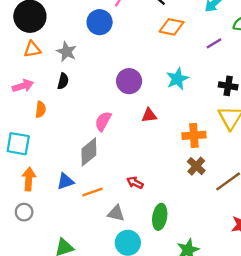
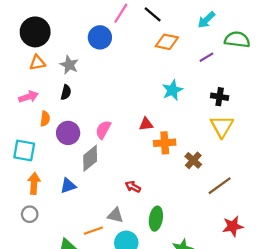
purple circle: (129, 81) -> (68, 133), moved
orange cross: (194, 135) -> (165, 143), moved
brown cross: (196, 166) -> (193, 160), moved
orange line: (92, 192) -> (93, 231), moved

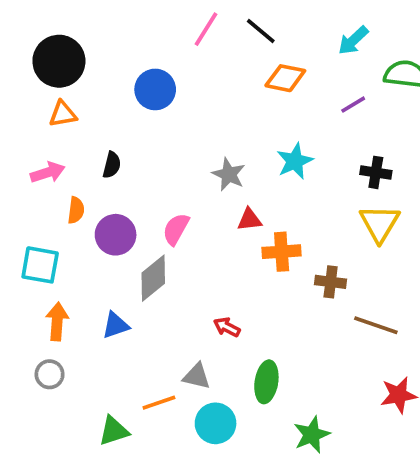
blue circle: (100, 37) -> (155, 89), moved
gray star: (69, 65) -> (229, 174), moved
brown cross: (193, 160) -> (331, 282), turned -35
brown line: (220, 186) -> (376, 325), turned 55

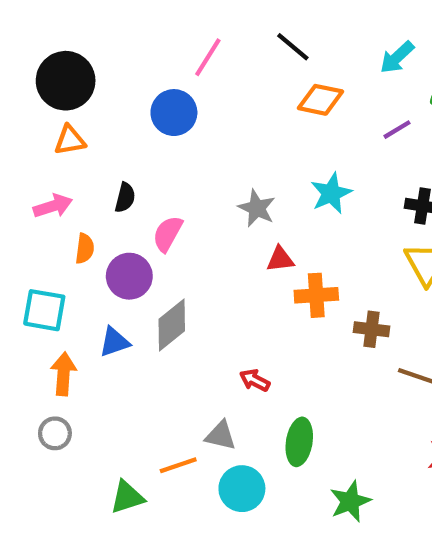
pink line: (206, 29) -> (208, 57), moved
pink semicircle: (176, 229) -> (168, 234), moved
blue triangle: (116, 325) -> (114, 342), moved

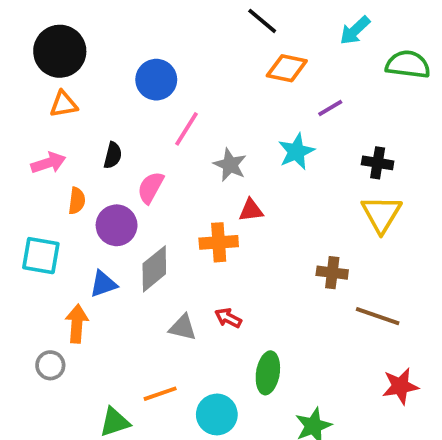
pink line: (208, 57) -> (187, 129), moved
purple line: (397, 130) -> (330, 108), moved
orange cross: (316, 295) -> (219, 242), moved
orange arrow: (63, 374) -> (77, 324), moved
gray triangle: (221, 435) -> (183, 327), moved

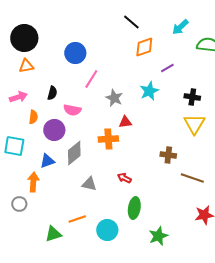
orange diamond: (287, 68) -> (144, 47), turned -30
pink semicircle: (151, 187) -> (72, 110), turned -108
red arrow: (228, 318) -> (124, 178), moved

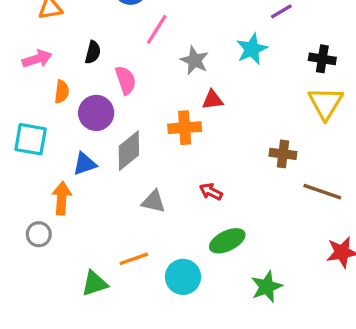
pink semicircle: (72, 110) -> (126, 80), turned -120
green ellipse: (134, 208) -> (227, 241), turned 55

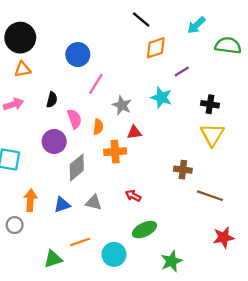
cyan star: (252, 49) -> (161, 97), turned -30
orange semicircle: (62, 92) -> (98, 127), moved
blue triangle: (85, 164) -> (62, 205), moved

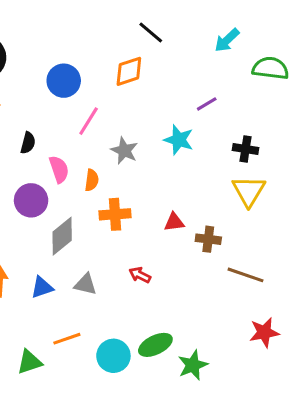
orange diamond: (156, 48) -> (129, 71), moved
red triangle: (134, 132) -> (174, 222), moved
green ellipse: (144, 230) -> (155, 345), moved

